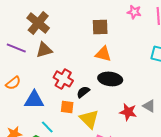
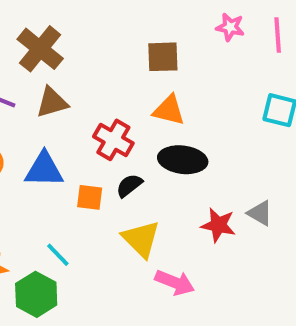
red cross: (63, 79) -> (113, 140), moved
blue triangle: (34, 100) -> (44, 170), moved
orange square: (67, 107) -> (90, 197), moved

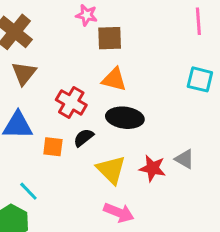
pink star: (230, 27) -> (87, 15), moved
brown triangle: (52, 102) -> (24, 73), turned -36
yellow triangle: (141, 239) -> (111, 170), moved

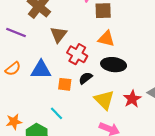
brown triangle: (24, 73) -> (59, 35), moved
red star: (152, 168) -> (132, 99), turned 30
cyan line: (28, 191) -> (56, 113), moved

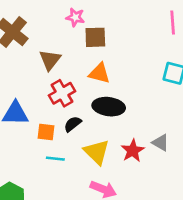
brown triangle: (59, 35) -> (50, 60), moved
red cross: (77, 54) -> (62, 93), turned 30
cyan line: (56, 113) -> (55, 159), moved, turned -40

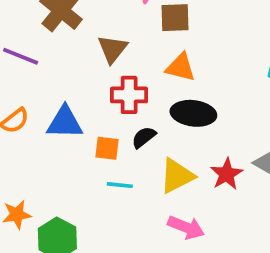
red cross: (62, 93) -> (129, 95), turned 30
yellow triangle: (97, 152) -> (177, 176), turned 48

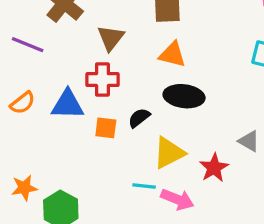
red cross: (129, 95) -> (102, 80), moved
red star: (227, 174) -> (214, 168), moved
cyan line: (120, 185) -> (144, 186), moved

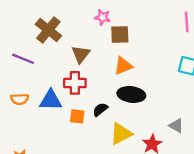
orange triangle: (172, 55) -> (123, 66), turned -36
orange semicircle: (23, 103) -> (20, 99), turned 36

